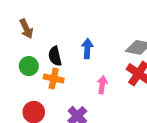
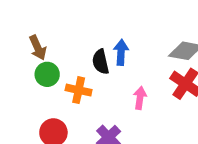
brown arrow: (26, 29) -> (38, 48), moved
black semicircle: (55, 56) -> (101, 62), moved

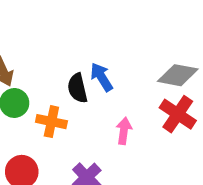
blue arrow: (121, 52) -> (102, 77), turned -35

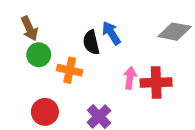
red cross: (178, 114) -> (156, 83), moved, turned -36

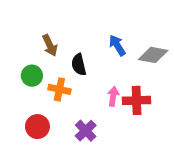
brown arrow: (29, 28) -> (50, 45), moved
blue arrow: (111, 33) -> (117, 45), moved

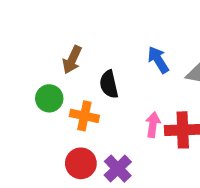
brown arrow: (50, 45) -> (72, 60), turned 50
red circle: (37, 127) -> (81, 163), moved

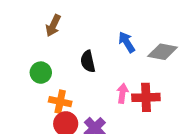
brown arrow: (72, 60) -> (53, 25), moved
orange cross: (84, 116) -> (60, 102), moved

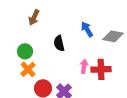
orange cross: (60, 102) -> (28, 69), moved, turned 35

